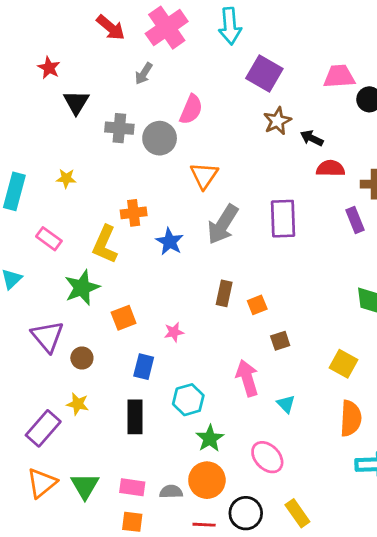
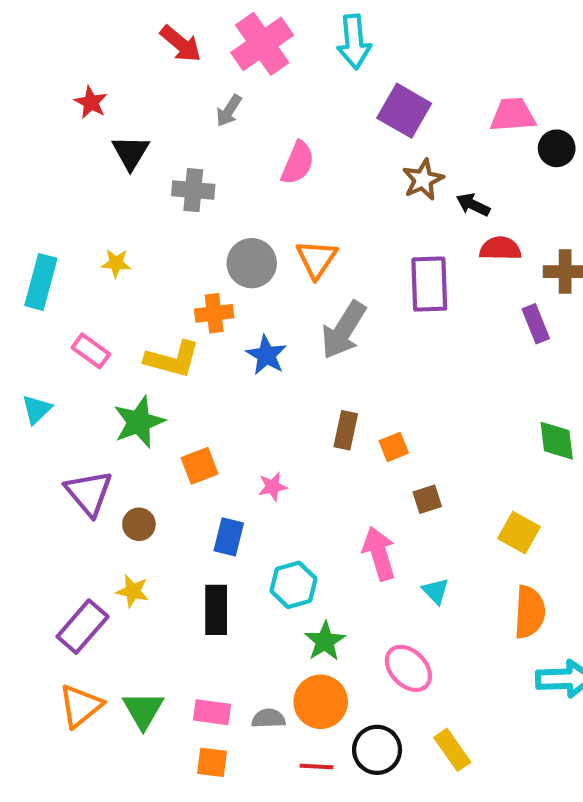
gray circle: (160, 138) -> (252, 263), moved
purple rectangle: (283, 219) -> (429, 284), moved
yellow L-shape: (105, 244) -> (172, 359), turned -99

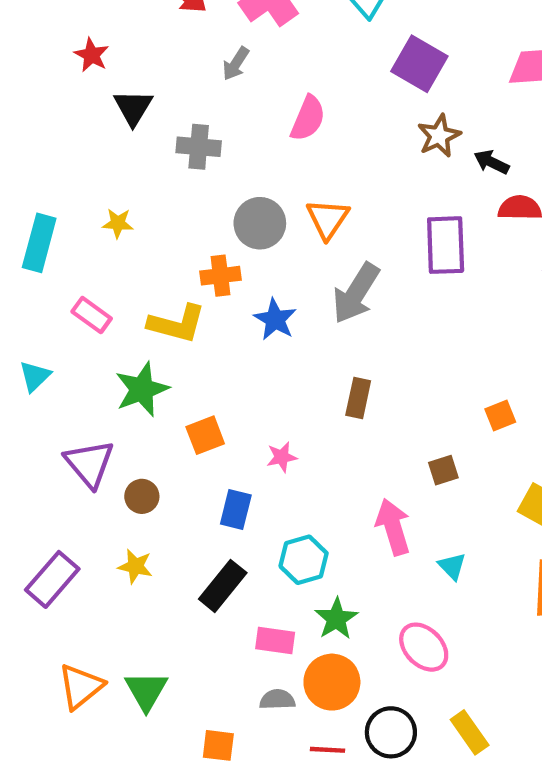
orange square: (394, 447) -> (500, 416), moved
black rectangle: (216, 610) -> (223, 586), turned 39
purple rectangle: (83, 627) -> (52, 579), moved
pink rectangle: (212, 712) -> (275, 641), moved

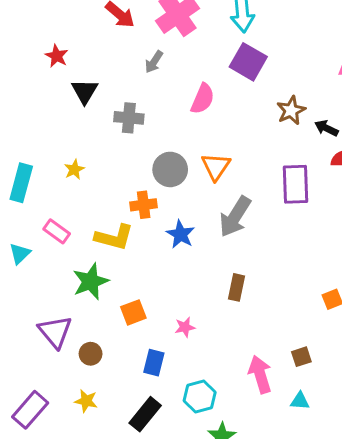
purple square: (419, 64) -> (248, 62), moved
yellow star: (118, 223) -> (74, 169), turned -30
cyan triangle: (35, 376) -> (20, 253), moved
brown square: (443, 470) -> (301, 357), moved
cyan triangle: (452, 566) -> (300, 401), turned -42

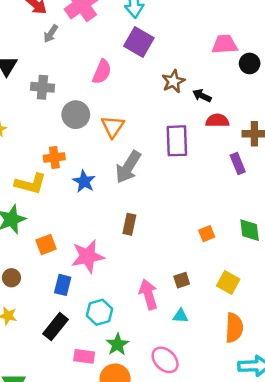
gray arrow: (154, 62) -> (51, 34), moved
gray circle: (170, 169) -> (76, 115), moved
pink star: (185, 327) -> (88, 256), size x2.0

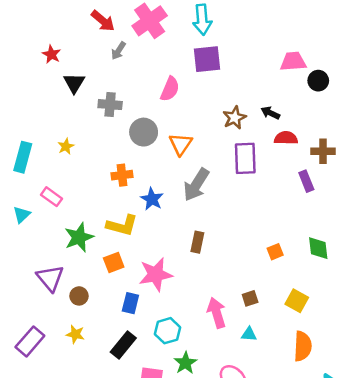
purple square: (139, 42) -> (207, 59), turned -36
brown star: (173, 81) -> (234, 118), moved
yellow L-shape: (31, 184) -> (122, 225), moved

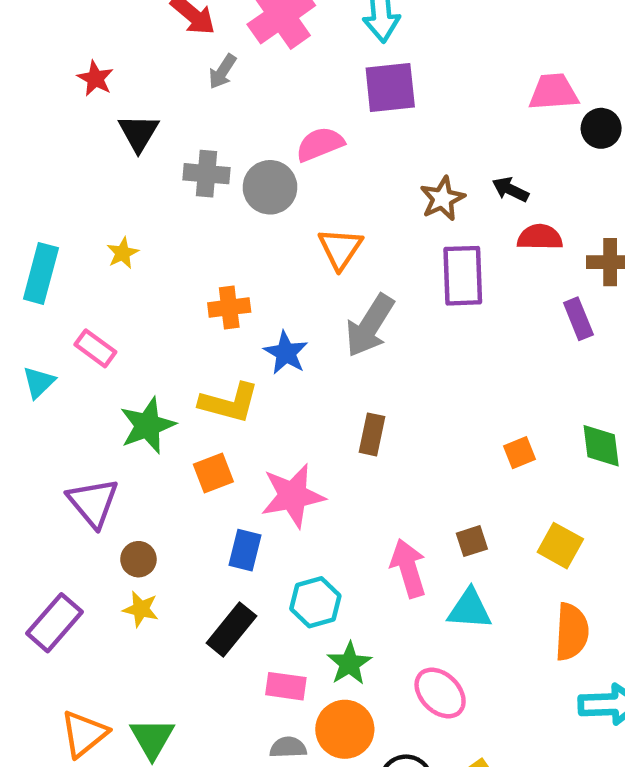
pink semicircle: (170, 89) -> (320, 144), turned -135
gray circle: (144, 132) -> (270, 187), moved
brown circle: (79, 296) -> (138, 559), moved
cyan triangle: (249, 334) -> (470, 609), size x1.5

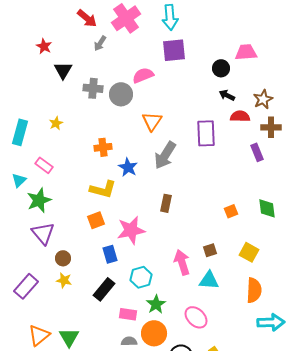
black circle: (601, 128) -> (221, 68), moved
brown star: (442, 199) -> (263, 99), moved
green star: (148, 425) -> (39, 200), moved
blue rectangle: (245, 550) -> (110, 254), turned -30

